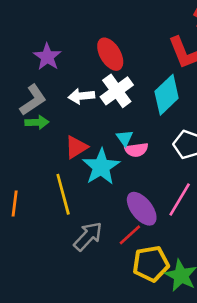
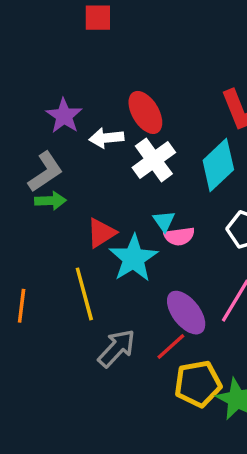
white arrow: (81, 96) -> (106, 138), moved

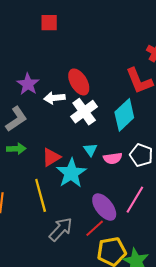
green arrow: (50, 201) -> (16, 149), moved
pink semicircle: (179, 236) -> (113, 158), moved

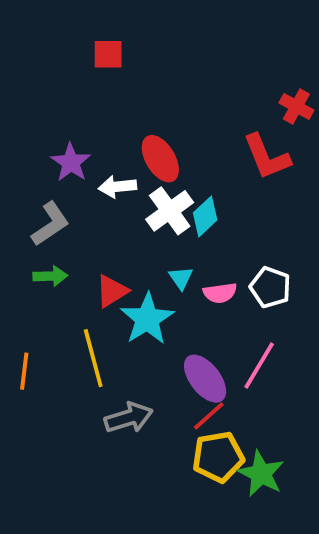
cyan diamond: (124, 115) -> (205, 216), moved, size x0.7
red line: (95, 228) -> (209, 416), moved
gray arrow: (61, 229) -> (129, 418), turned 30

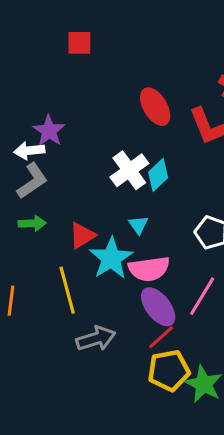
red ellipse: (160, 159) -> (155, 107), moved
white arrow: (117, 187) -> (29, 151), moved
pink semicircle: (220, 293) -> (149, 269), moved, size x1.5

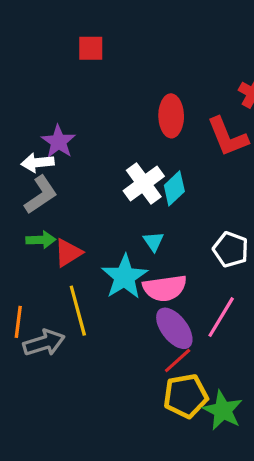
red ellipse: (155, 107) -> (171, 116), turned 30
red triangle: (82, 236) -> (68, 253), moved
gray arrow: (96, 339) -> (44, 343), moved

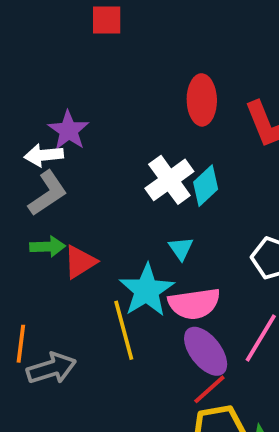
yellow line: (78, 311) -> (124, 330), moved

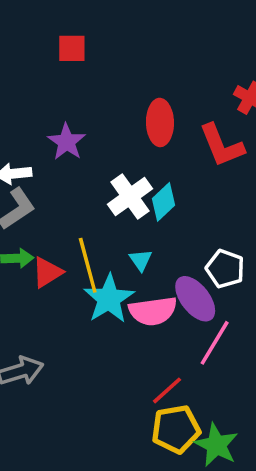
purple star: (69, 130) -> (67, 142), moved
yellow line: (124, 330) -> (88, 265), moved
purple ellipse: (206, 351) -> (195, 299), moved

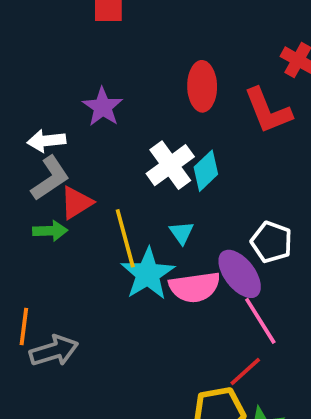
red triangle: (47, 272) -> (76, 203), moved
pink line: (215, 343) -> (260, 321), turned -63
red line: (167, 390) -> (245, 371), moved

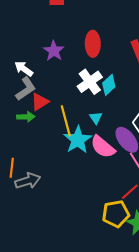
red ellipse: (202, 86) -> (93, 44), moved
white arrow: (46, 141) -> (24, 69), turned 42
pink semicircle: (195, 287) -> (103, 147), turned 48

